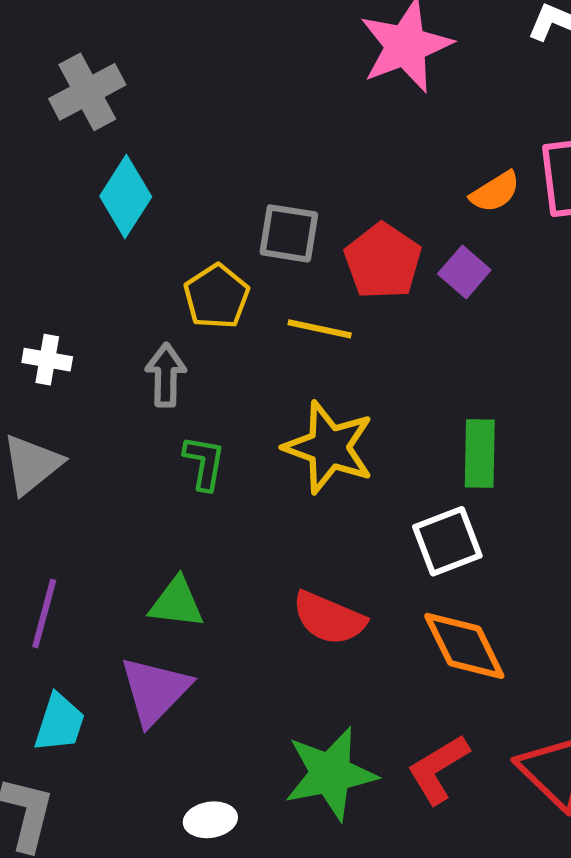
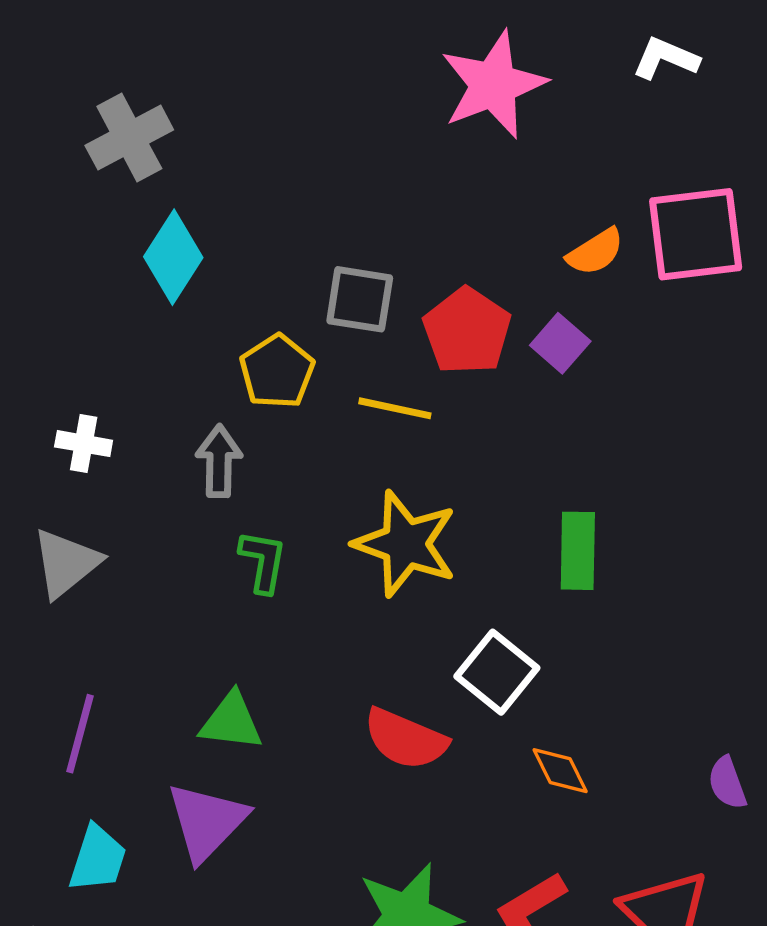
white square: (447, 541) -> (497, 672), moved, turned -30
orange diamond: (464, 646) -> (560, 771), size x0.6

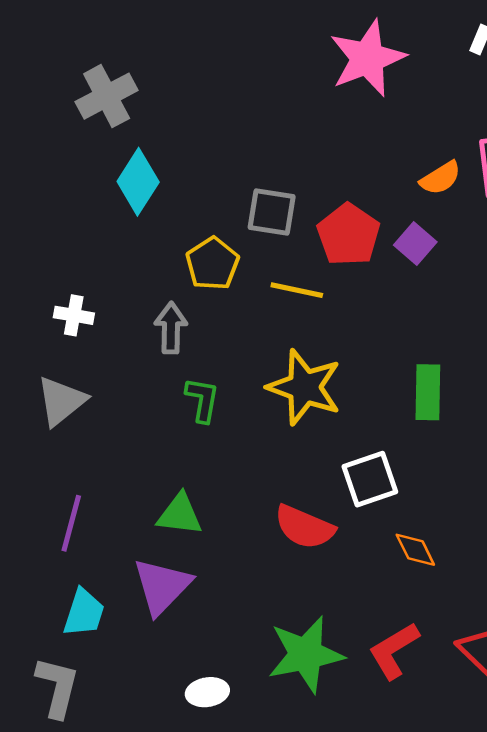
white square: (497, 672) -> (370, 479), turned 32

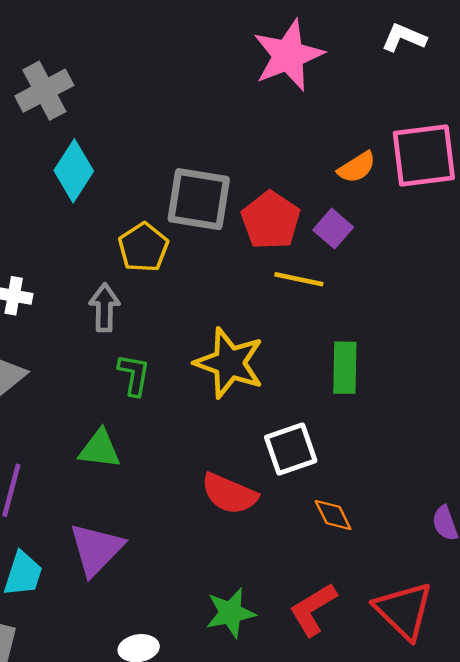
gray square: (272, 212) -> (199, 199), size x1.4
yellow line: (297, 290) -> (299, 279), moved
green triangle: (180, 514) -> (100, 449), moved
green star: (306, 654) -> (231, 613), size x0.7

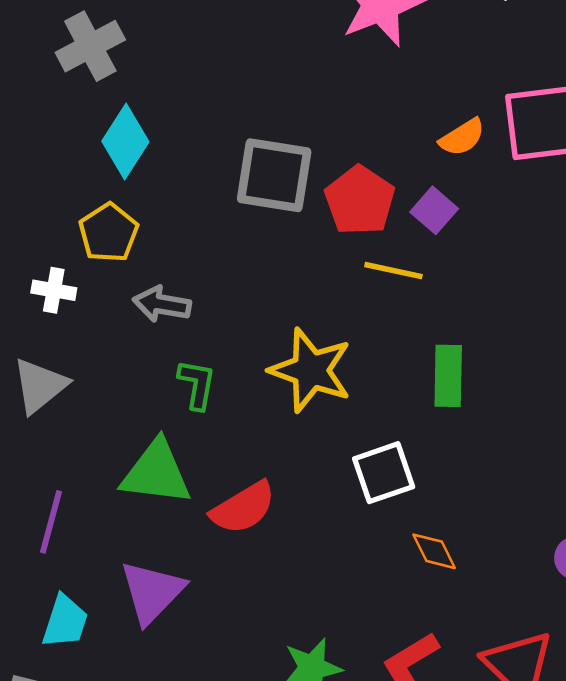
yellow pentagon: (143, 247) -> (109, 233), moved
gray arrow: (104, 308) -> (162, 304), turned -81
green triangle: (100, 449) -> (156, 473), size x1.4
red semicircle: (229, 494) -> (243, 508), moved, turned -54

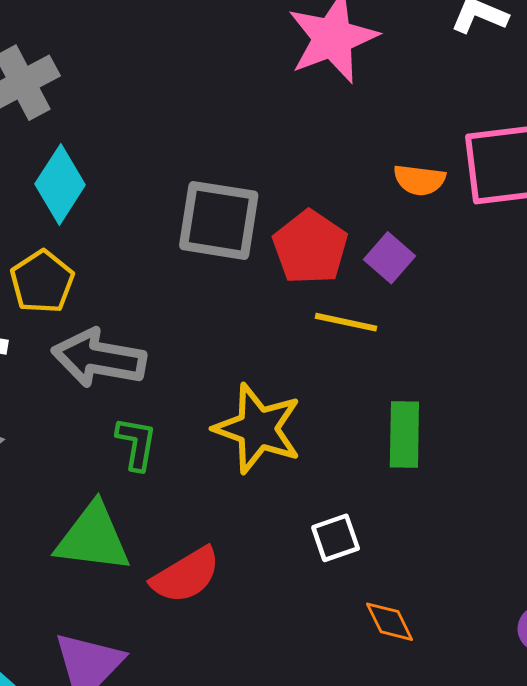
orange semicircle: (462, 137) -> (419, 180), turned 39
gray arrow: (162, 304) -> (99, 358), size x1.5
white square: (384, 473) -> (336, 538), size x0.7

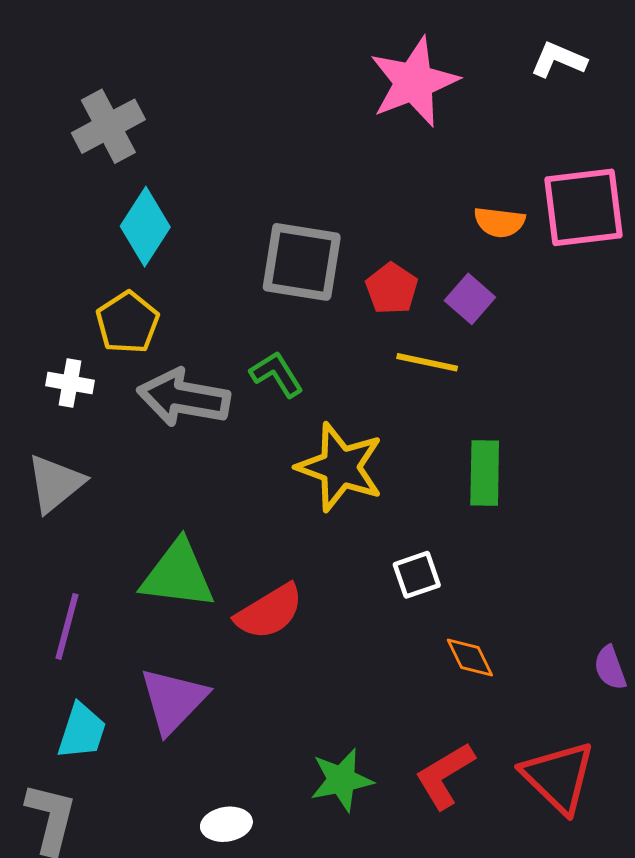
red pentagon: (310, 247) -> (392, 289), size x0.7
green L-shape: (136, 444) -> (277, 374), moved, turned -42

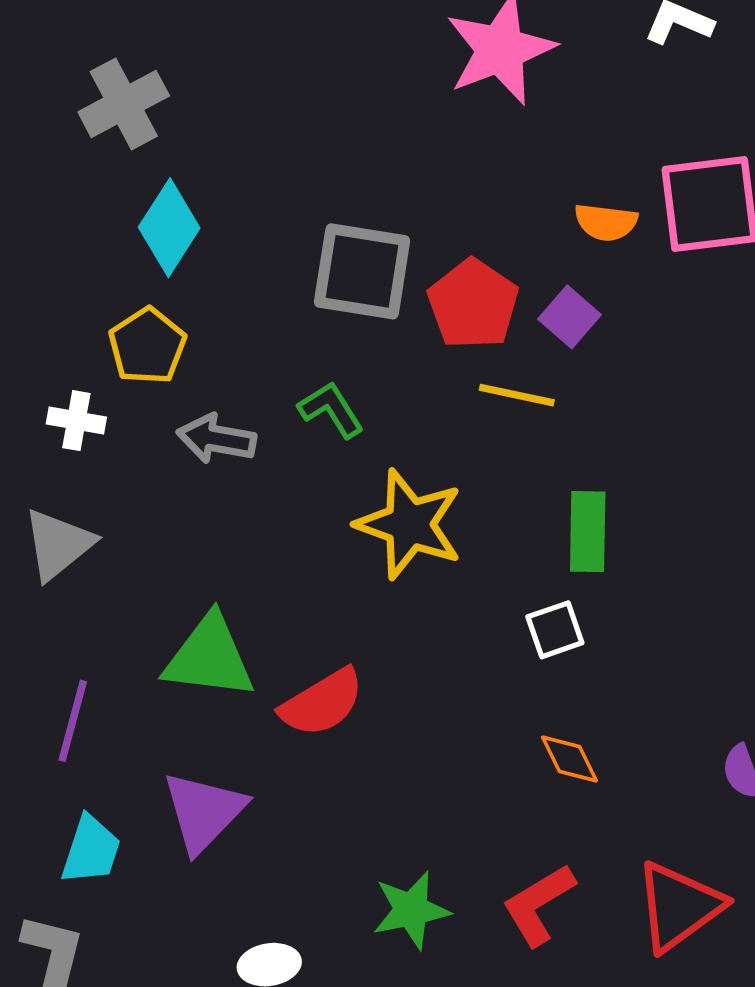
red pentagon: (392, 289) -> (473, 304), size x1.4
gray arrow: (184, 398) -> (216, 439), size x0.7
white square: (417, 575) -> (555, 630), moved
red triangle: (558, 777) -> (679, 906), turned 40

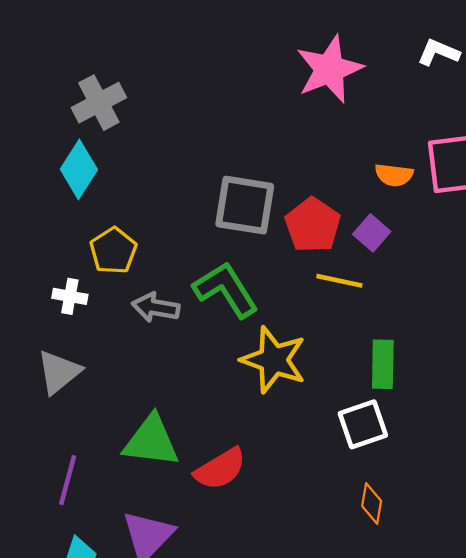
cyan diamond: (169, 228) -> (79, 169), moved
green L-shape: (331, 410) -> (226, 290), size x1.6
white square: (555, 630) -> (363, 424), size x1.4
orange diamond: (569, 759) -> (372, 503), turned 36

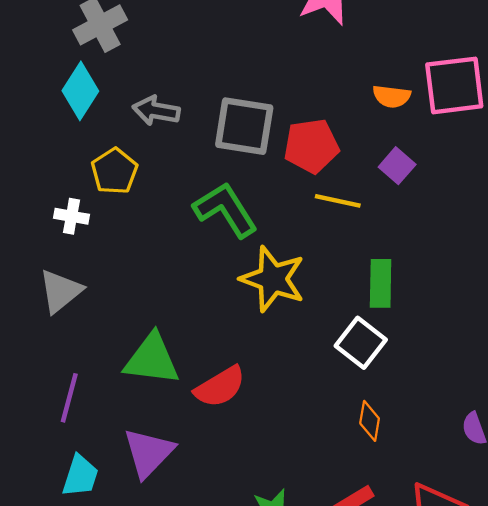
red pentagon: (313, 225) -> (311, 146), turned 30
purple square: (372, 233) -> (397, 166), moved
gray arrow: (156, 307) -> (156, 111), moved
white square: (363, 424) -> (361, 343), turned -33

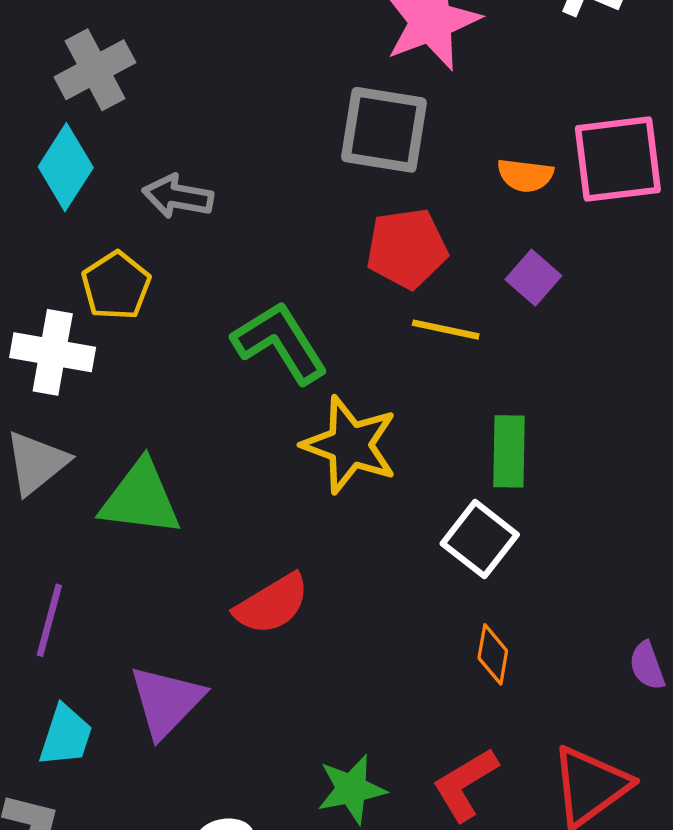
gray square: (244, 126) -> (384, 130), moved
white cross: (71, 216) -> (53, 352), size x1.6
green triangle: (152, 359) -> (140, 498), moved

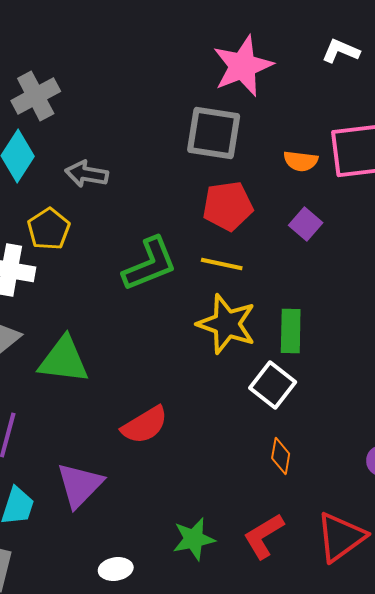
yellow line: (446, 330) -> (222, 264), moved
green L-shape: (280, 343) -> (150, 264), turned 100
yellow star: (350, 445) -> (227, 324), moved

